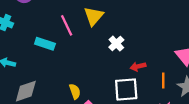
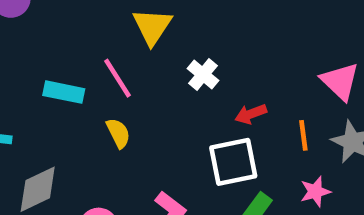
pink line: (67, 25) -> (117, 78), moved
yellow semicircle: (75, 91) -> (118, 133), moved

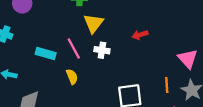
white cross: (203, 74) -> (102, 50), moved, turned -35
red arrow: (251, 114) -> (140, 35), moved

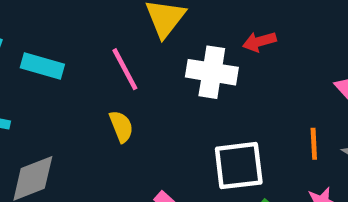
white cross: (102, 50) -> (212, 72), moved, size x1.5
cyan rectangle: (46, 54) -> (42, 66), moved

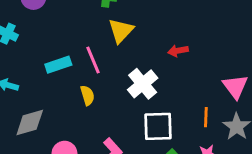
cyan rectangle: (42, 66) -> (58, 65), moved, turned -40
white cross: (212, 72) -> (143, 84), moved, turned 36

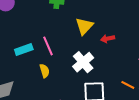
yellow triangle: (121, 31) -> (84, 26), moved
orange line: (206, 117) -> (128, 85), turned -64

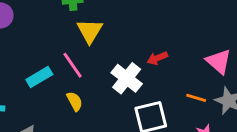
yellow triangle: (84, 26) -> (90, 31), moved
red arrow: (108, 39) -> (157, 58), moved

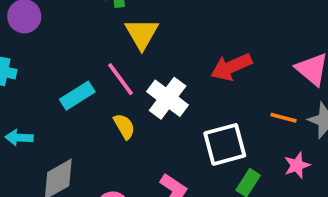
red arrow: (157, 58) -> (231, 67), size x1.5
white cross: (127, 78) -> (168, 98), moved

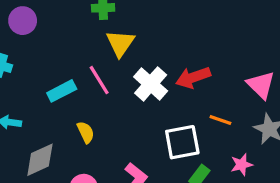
white cross: (168, 98) -> (151, 84), moved
orange line: (284, 118) -> (220, 120), moved
yellow semicircle: (124, 126) -> (86, 132), moved

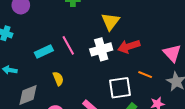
yellow triangle: (120, 43) -> (110, 21), moved
white cross: (151, 84) -> (101, 49), turned 30

